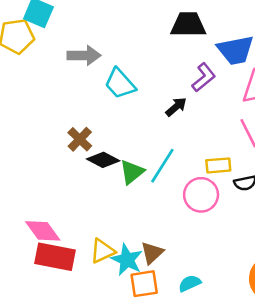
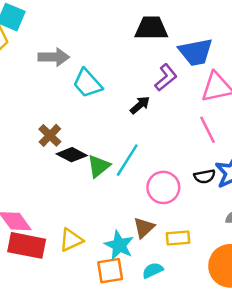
yellow rectangle: (218, 165) -> (178, 238), moved
brown triangle: (152, 253) -> (144, 228), moved
cyan star: (127, 260) -> (119, 245), moved

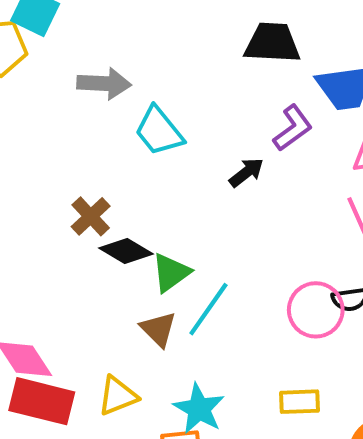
cyan line: (127, 160) -> (208, 309), moved
pink circle: (163, 187) -> (316, 310), moved
brown triangle: (144, 228) -> (158, 329), moved, turned -35

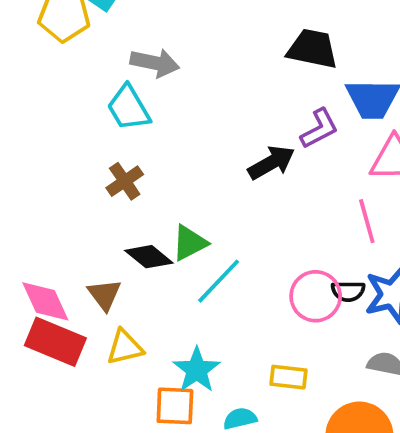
cyan trapezoid: (159, 131) -> (129, 108), moved
black arrow: (246, 173) -> (271, 163), size x1.4
black diamond: (126, 251) -> (149, 257), moved
brown triangle: (158, 329) -> (104, 295), moved

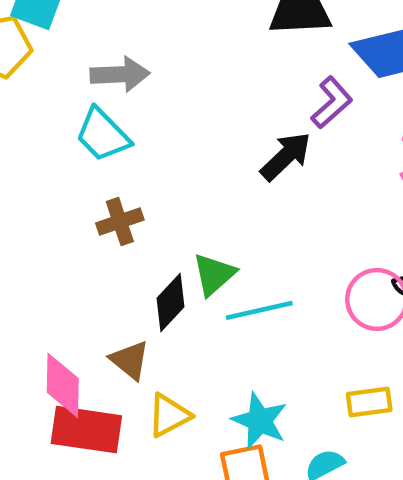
brown cross: (125, 181) -> (120, 222), turned 30
black diamond: (149, 257) -> (170, 303), turned -72
cyan line: (219, 281) -> (259, 310), turned 48
pink diamond: (45, 301) -> (63, 385), turned 40

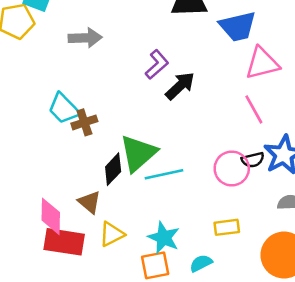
purple L-shape: (332, 103) -> (157, 64), moved
cyan trapezoid: (103, 135) -> (64, 109), moved
green triangle: (214, 274) -> (138, 153), size x1.5

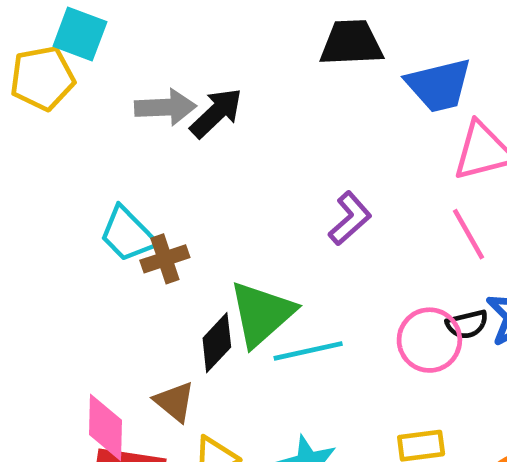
purple L-shape: (157, 64) -> (350, 218), moved
black arrow: (180, 86) -> (216, 113), moved

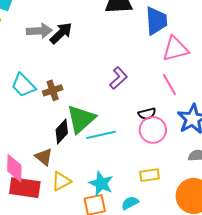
blue trapezoid: (439, 85) -> (156, 21), turned -80
brown cross: (165, 259) -> (53, 90), moved
black semicircle: (467, 324) -> (147, 114), moved

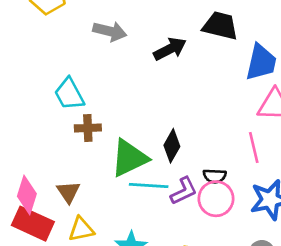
black arrow: (61, 33) -> (170, 49), moved
purple L-shape: (119, 78) -> (184, 191), moved
brown cross: (53, 90) -> (88, 128), moved
black diamond: (62, 131) -> (172, 146), moved, turned -30

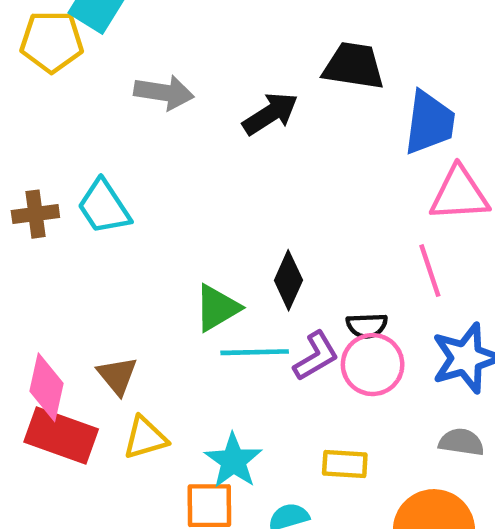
brown cross: (88, 128) -> (35, 214), moved
green triangle: (129, 158) -> (217, 308), size x0.7

